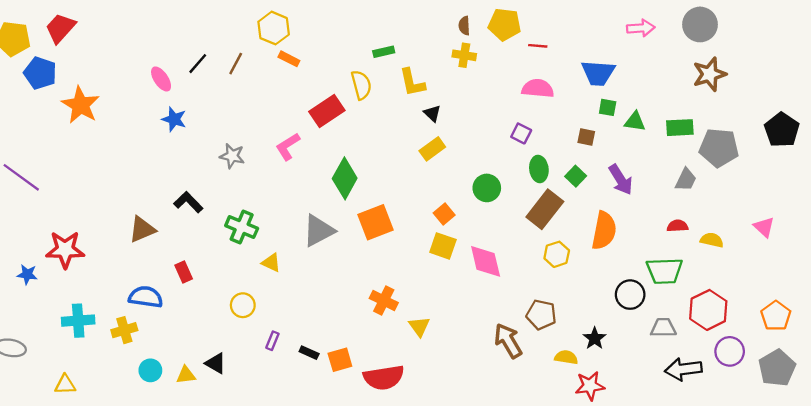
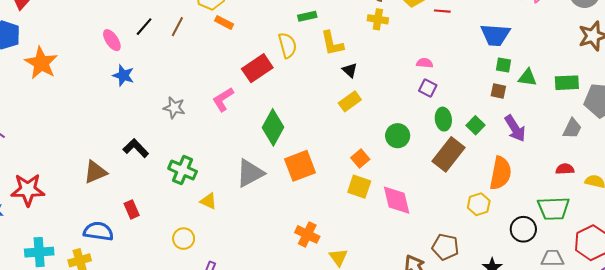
pink semicircle: (538, 88) -> (425, 63), moved, size x0.6
brown square: (586, 137) -> (498, 91), moved
yellow hexagon: (557, 254) -> (479, 204), moved

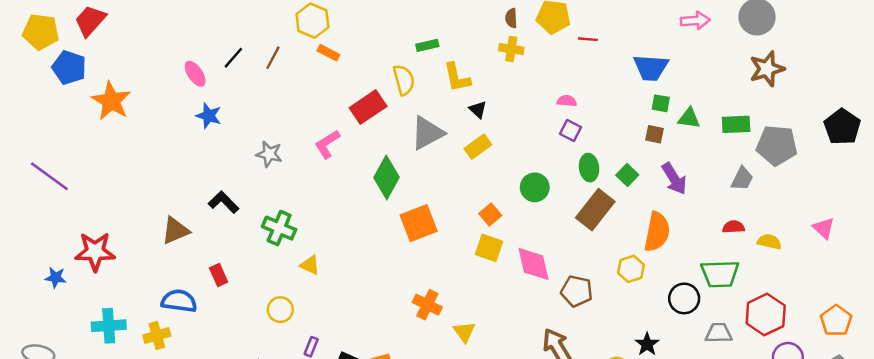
gray triangle: (250, 173) -> (427, 133), moved
brown pentagon: (445, 247) -> (577, 291), moved

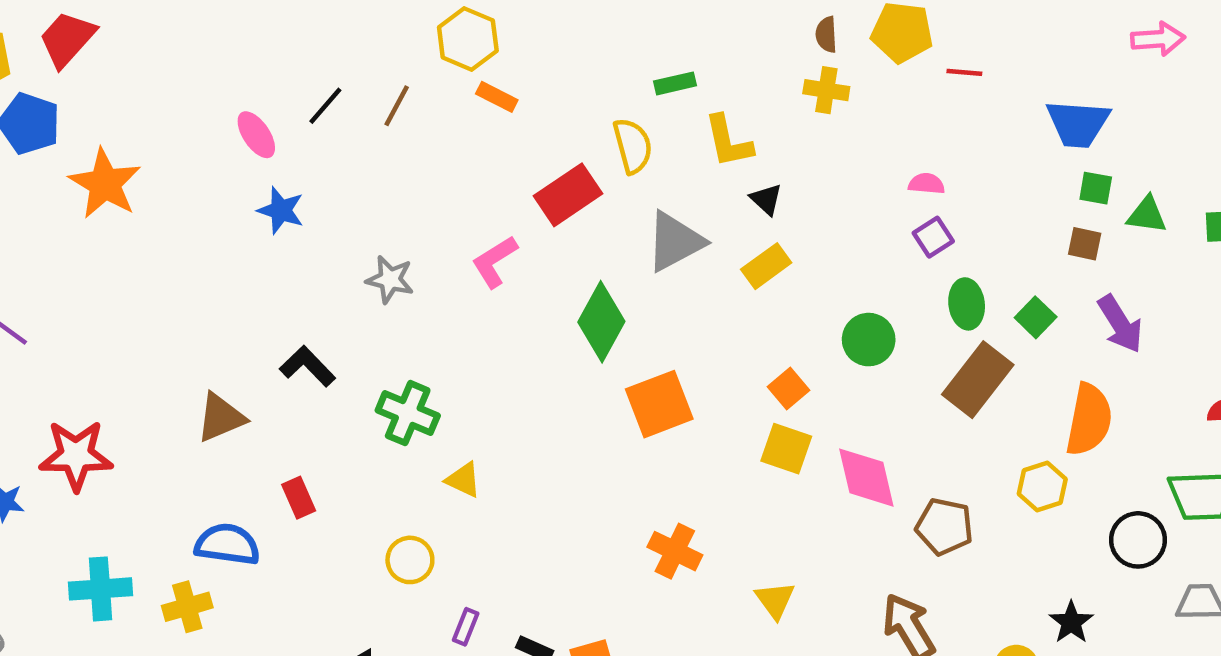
purple square: (571, 131) -> (933, 237), turned 30
yellow triangle: (464, 332) -> (775, 600), moved

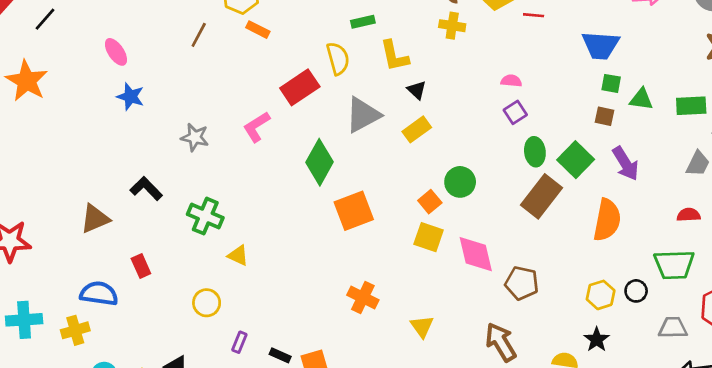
black line: (325, 106) -> (45, 19), moved
green square: (1036, 317) -> (576, 160), size x1.5
green circle: (869, 340) -> (460, 182), moved
yellow hexagon: (1042, 486) -> (601, 295), moved
black circle: (1138, 540) -> (636, 291), size x0.7

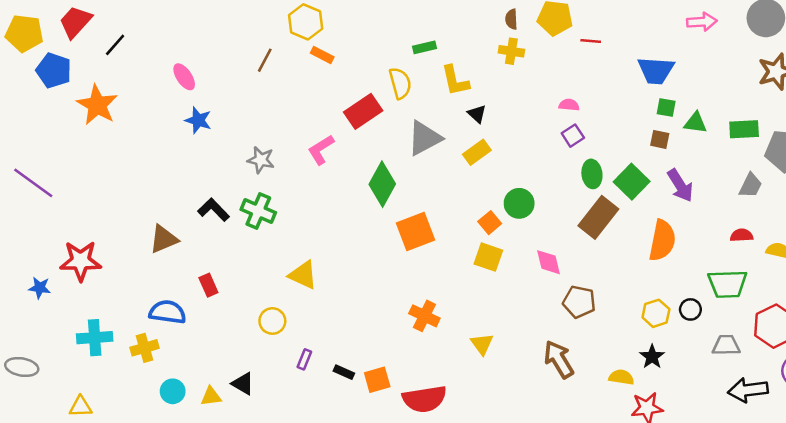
green cross: (205, 216) -> (258, 211), moved
pink diamond: (476, 254) -> (549, 262), moved, size x0.7
yellow triangle: (238, 255) -> (303, 275), size x1.4

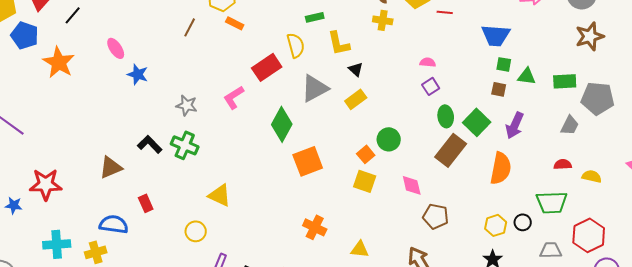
pink ellipse: (184, 77) -> (116, 48), moved
purple arrow: (680, 185) -> (515, 125), turned 56
yellow triangle: (482, 344) -> (360, 249), turned -48

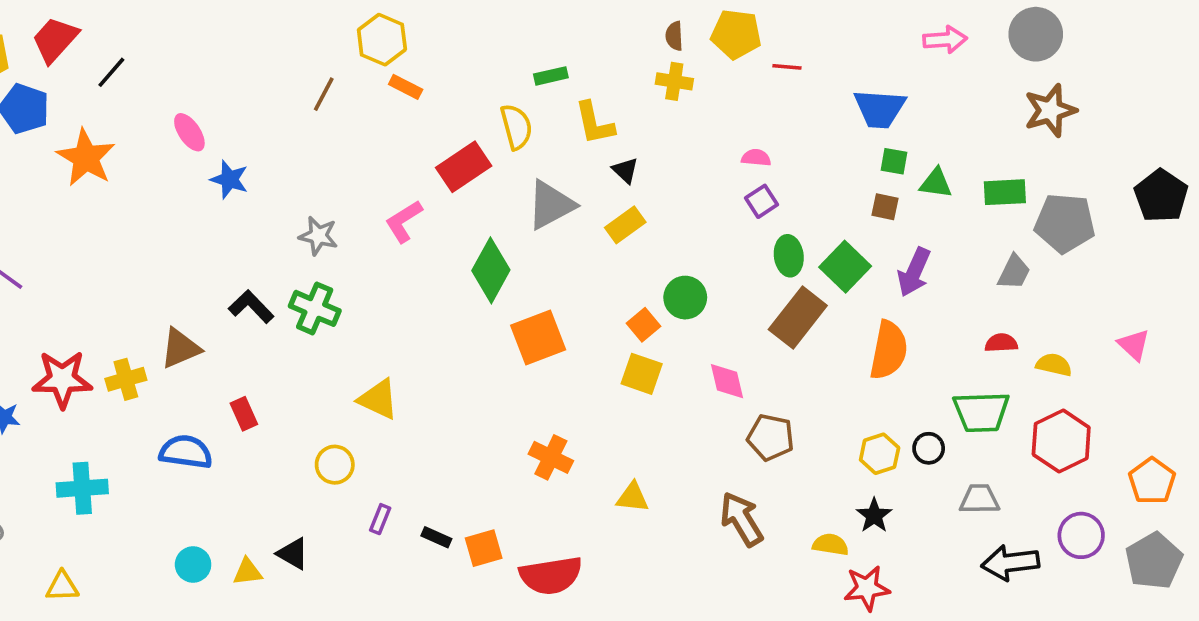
red hexagon: (589, 235) -> (1061, 441), moved
yellow cross: (96, 252) -> (126, 379), moved

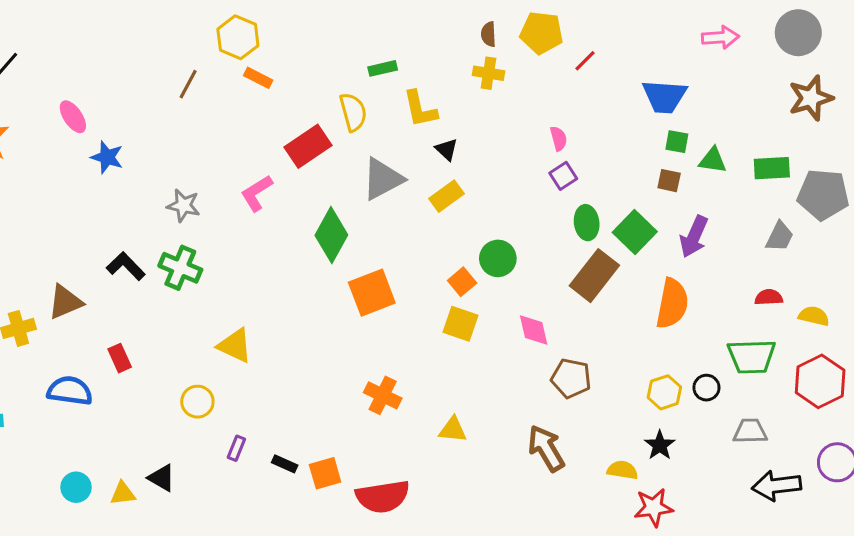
red line: (787, 67) -> (585, 61), turned -50
pink semicircle: (756, 158) -> (559, 139), turned 70

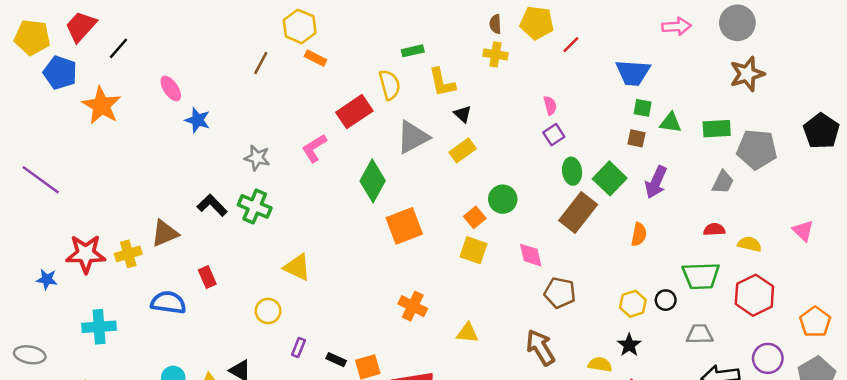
orange semicircle: (672, 304) -> (639, 234), size x0.6

